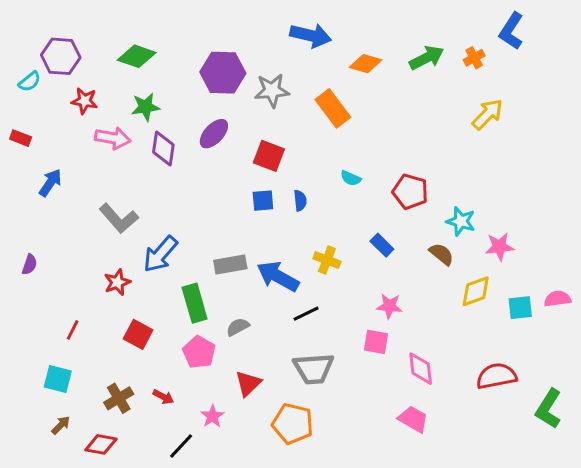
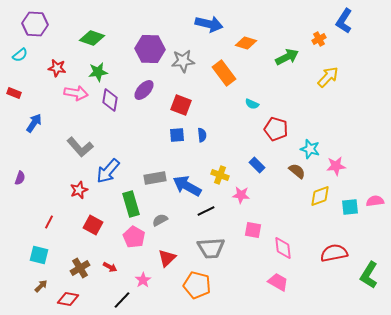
purple hexagon: (61, 56) -> (35, 24), moved
green arrow: (427, 58) -> (287, 57), moved
cyan semicircle: (351, 178) -> (252, 104), moved
pink star: (389, 306) -> (241, 195), moved

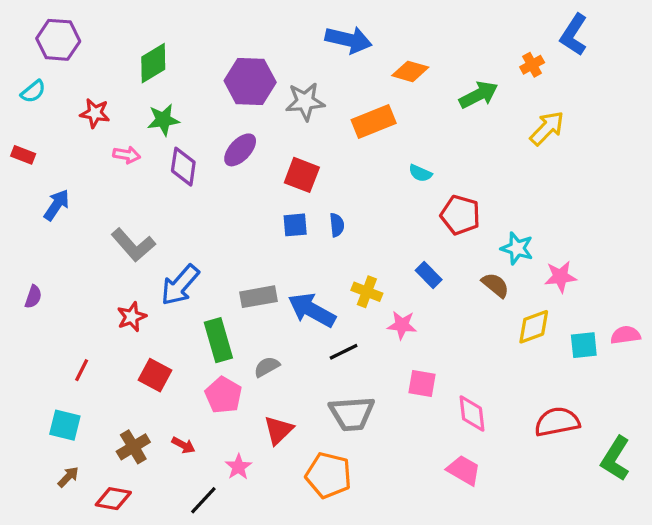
green diamond: (92, 38) -> (153, 63), turned -50
orange rectangle: (224, 73) -> (374, 122), turned -75
pink arrow: (76, 93) -> (127, 155), size x0.7

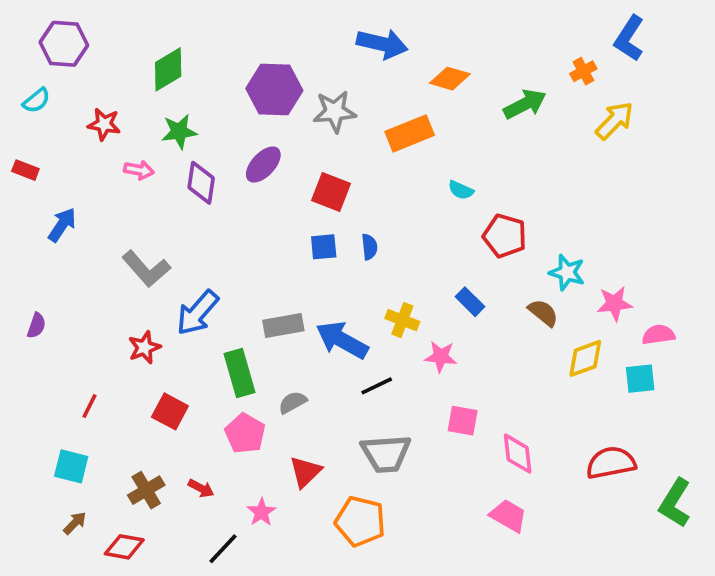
yellow arrow: (547, 128) -> (615, 121), moved
pink semicircle: (625, 335) -> (658, 335), moved

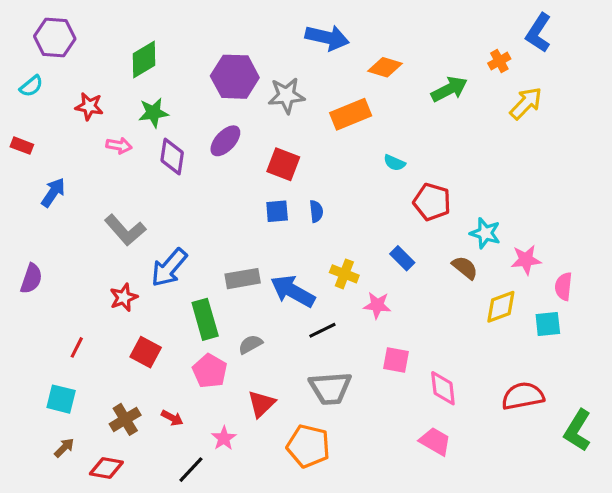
purple semicircle: (36, 326) -> (31, 279), size x1.4
pink semicircle: (658, 335) -> (563, 286), turned -76

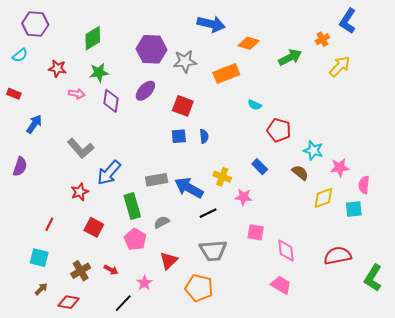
purple semicircle: (31, 279) -> (20, 167), moved

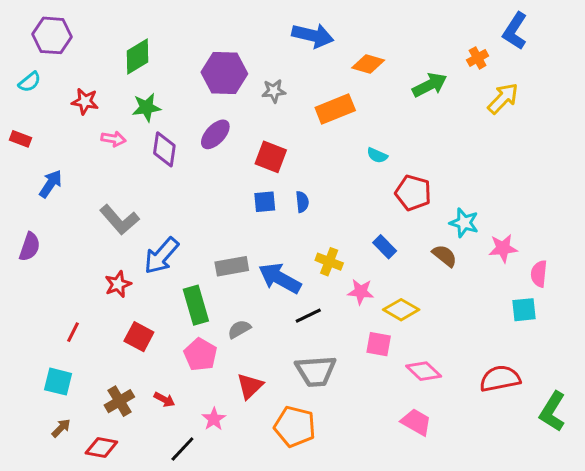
gray star: (185, 61) -> (274, 91), size x0.7
yellow diamond: (323, 198) -> (401, 310), moved, turned 50
pink diamond: (286, 251) -> (424, 371), turned -40

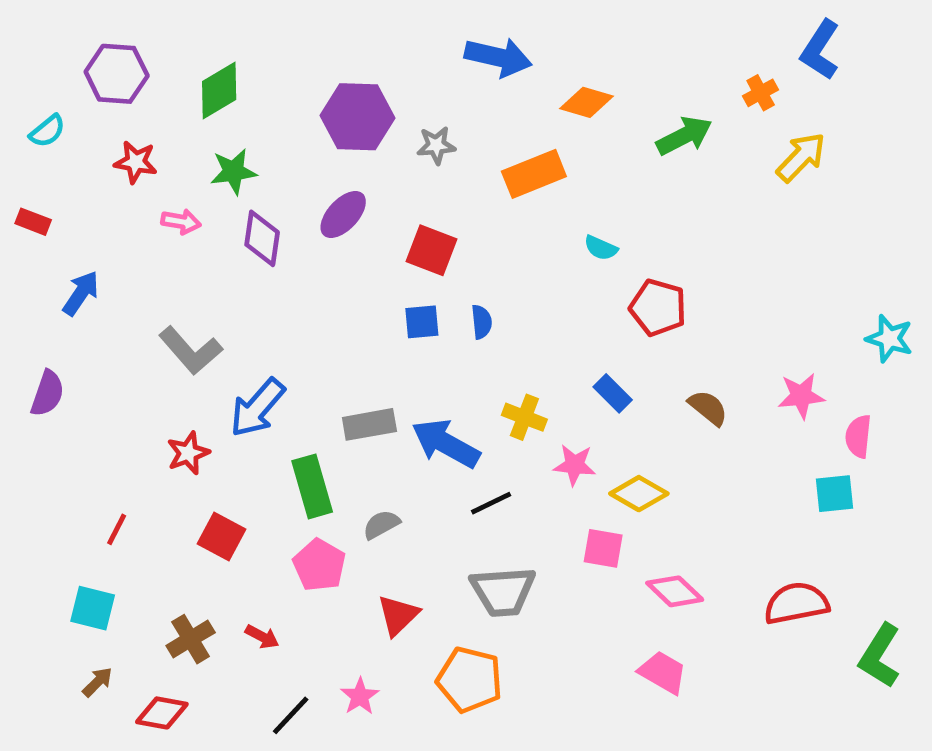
purple hexagon: (52, 35) -> (117, 74), moved
cyan star: (464, 223) -> (889, 339), moved
pink star: (214, 419) -> (360, 696), moved

